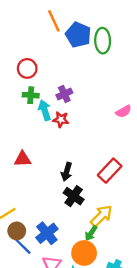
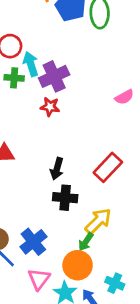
purple cross: (64, 94) -> (54, 76), size x1.5
cyan arrow: (45, 110) -> (31, 64), moved
black cross: (74, 196) -> (65, 198), turned -30

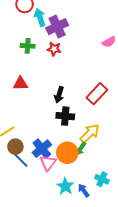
green cross: (14, 78) -> (28, 46), moved
orange circle: (78, 265) -> (67, 153), moved
pink triangle: (39, 279) -> (48, 163), moved

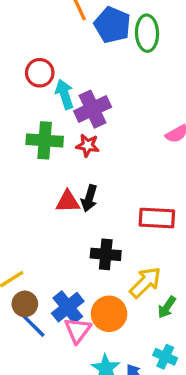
green cross: (28, 46) -> (45, 140), size x1.5
red triangle: (20, 84) -> (68, 202), moved
red rectangle: (97, 94) -> (157, 218), turned 50
black arrow: (59, 95) -> (89, 198), moved
green arrow: (81, 149) -> (167, 307), moved

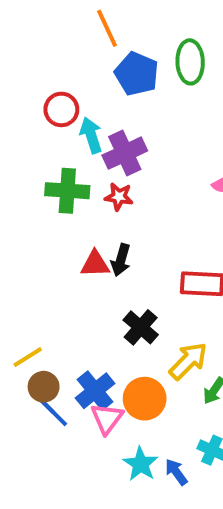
blue pentagon: (112, 25) -> (137, 74), moved
black cross: (106, 254) -> (141, 327), turned 36

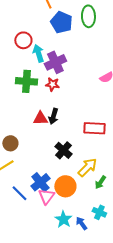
brown circle: (44, 387) -> (10, 143), moved

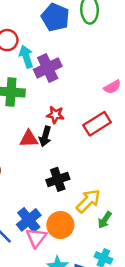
red star: (52, 84) -> (55, 115), moved
red rectangle: (94, 128) -> (97, 124), moved, turned -35
black cross: (63, 150) -> (58, 179), turned 30

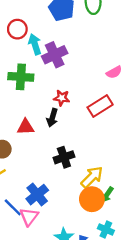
red triangle: (29, 139) -> (26, 127), moved
orange circle: (60, 225) -> (92, 199), moved
pink triangle: (36, 238) -> (29, 217), moved

